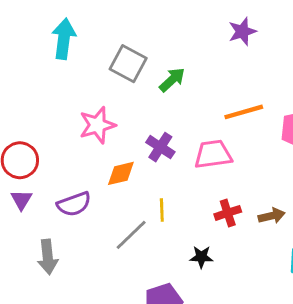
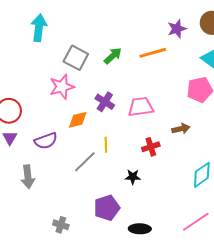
purple star: (242, 31) -> (177, 29), moved
gray square: (128, 64) -> (76, 58), moved
orange line: (244, 112) -> (153, 53), moved
brown arrow: (272, 216) -> (181, 129), moved

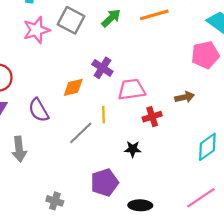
pink star: (62, 87) -> (36, 30), moved
pink trapezoid: (141, 107) -> (132, 90), moved
purple semicircle: (46, 141) -> (39, 110), turned 80

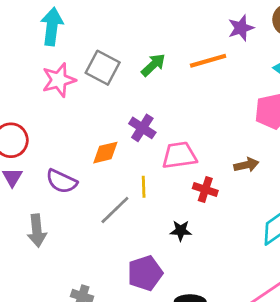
purple semicircle: (39, 110) -> (62, 181), turned -35
red cross: (152, 117) -> (205, 190), turned 36

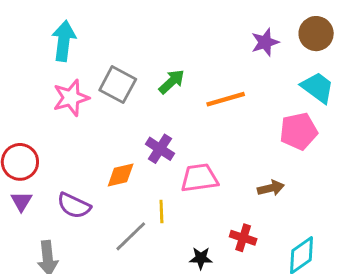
orange line: (208, 61) -> (226, 99), moved
red cross: (205, 190) -> (243, 238), moved

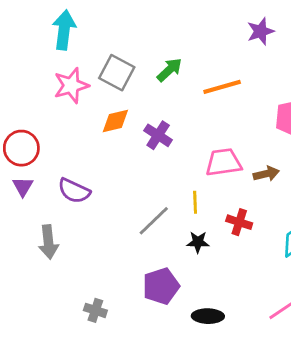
orange diamond: (121, 175) -> (115, 121), moved
pink trapezoid: (199, 178) -> (224, 162), moved
yellow line: (161, 211) -> (195, 202), moved
gray line: (131, 236) -> (154, 221), moved

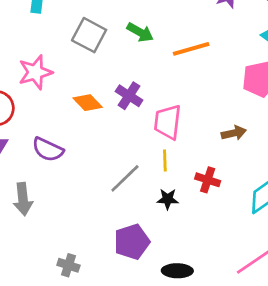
green arrow: (169, 70) -> (140, 32), turned 72
pink star: (71, 85) -> (35, 72), moved
orange diamond: (115, 121) -> (88, 103), moved, turned 60
pink trapezoid: (224, 162) -> (168, 122), moved, turned -75

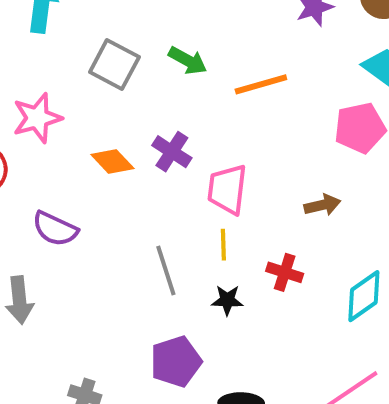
gray line: (125, 178) -> (166, 270), turned -64

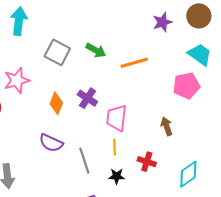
orange diamond: (112, 162) -> (56, 103), turned 65
brown arrow: (322, 205) -> (167, 126), turned -96
purple semicircle: (55, 229) -> (51, 143), moved

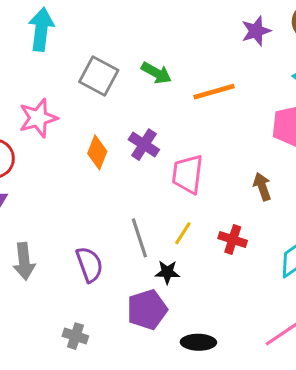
purple semicircle: (51, 143) -> (89, 264), moved, turned -135
yellow line: (115, 147) -> (183, 233), moved, turned 35
black star: (117, 176) -> (167, 272), moved

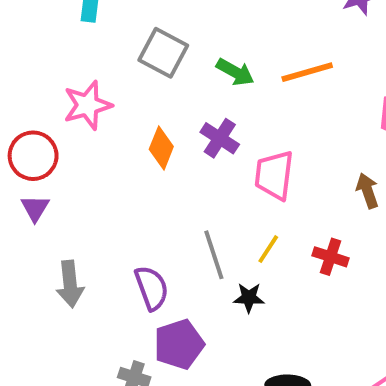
green arrow: (156, 73) -> (235, 72), moved
purple pentagon: (147, 310) -> (179, 344), moved

